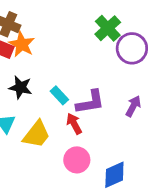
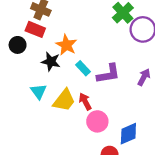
orange star: (22, 44) -> (66, 45), moved
red arrow: (74, 124) -> (85, 101), moved

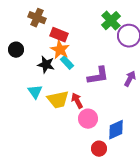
red rectangle: (35, 29) -> (59, 35), moved
cyan rectangle: (83, 68) -> (67, 63), moved
yellow trapezoid: (64, 100) -> (58, 100), turned 40

